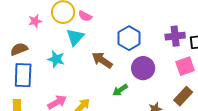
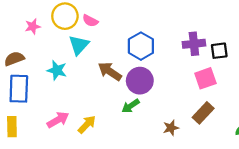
purple circle: (143, 68) -> (140, 81), moved

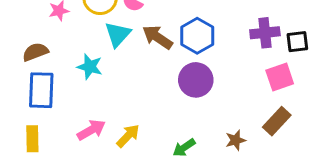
brown arrow: (110, 71) -> (158, 37), moved
green arrow: (131, 106) -> (184, 148), moved

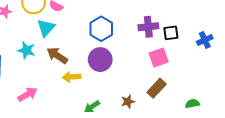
brown arrow: (158, 37) -> (57, 55), moved
yellow arrow: (128, 136) -> (72, 77), moved, turned -138

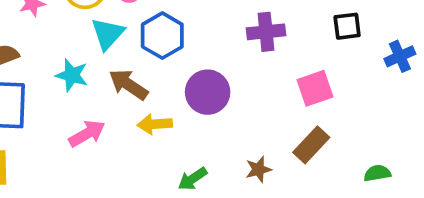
purple cross: (148, 27) -> (266, 32), moved
blue hexagon: (101, 29) -> (162, 36), moved
black square: (171, 33) -> (347, 26), moved
pink arrow: (27, 94) -> (87, 134), moved

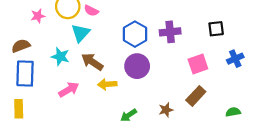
blue hexagon: (162, 36) -> (135, 34), moved
blue cross: (400, 56) -> (235, 59), moved

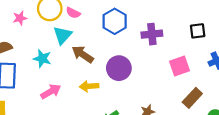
blue hexagon: (135, 34) -> (115, 21), moved
brown arrow: (92, 62) -> (83, 54), moved
brown rectangle: (196, 96) -> (192, 98), moved

